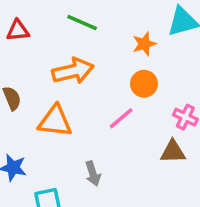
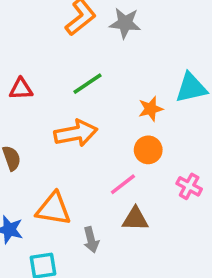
green line: (82, 22) -> (88, 84), turned -60
orange triangle: (55, 121) -> (53, 209), moved
brown triangle: (173, 152) -> (135, 219), moved

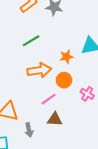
orange arrow: (76, 133) -> (39, 70), moved
pink cross: (189, 186) -> (87, 94), moved

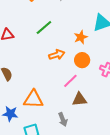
orange arrow: (39, 70) -> (57, 55), size x0.7
gray arrow: (29, 130) -> (63, 119), moved

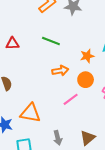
green line: (44, 27) -> (51, 41), turned 54
brown triangle: (80, 99) -> (88, 138), moved, turned -42

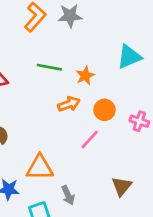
orange star: (87, 56) -> (85, 76), moved
gray arrow: (58, 138) -> (68, 195), moved

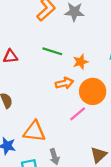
orange circle: (104, 110) -> (93, 91), size x1.5

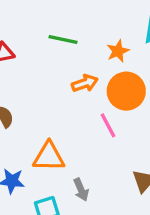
orange star: (81, 62) -> (118, 51), moved
pink line: (78, 114) -> (108, 125), turned -72

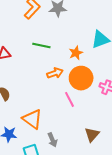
orange triangle: (49, 157) -> (32, 119), turned 35

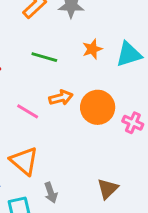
orange star: (76, 53) -> (92, 49), moved
pink line: (70, 99) -> (28, 111), moved, turned -35

